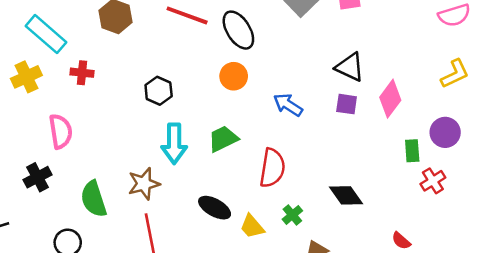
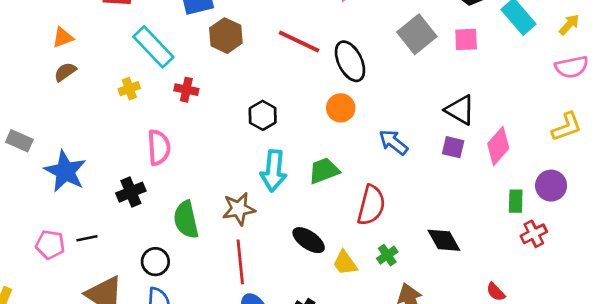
yellow cross: (26, 77) -> (129, 89), size x0.7

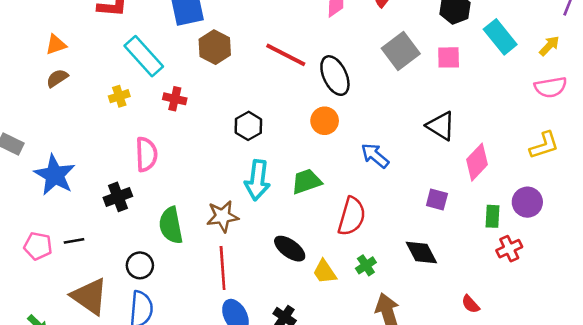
purple square: (453, 147) -> (437, 200), moved

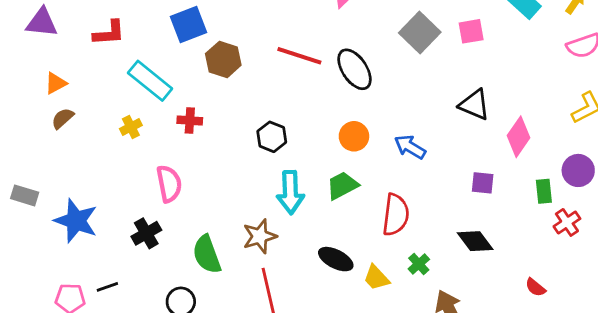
orange circle: (325, 121) -> (354, 136), moved

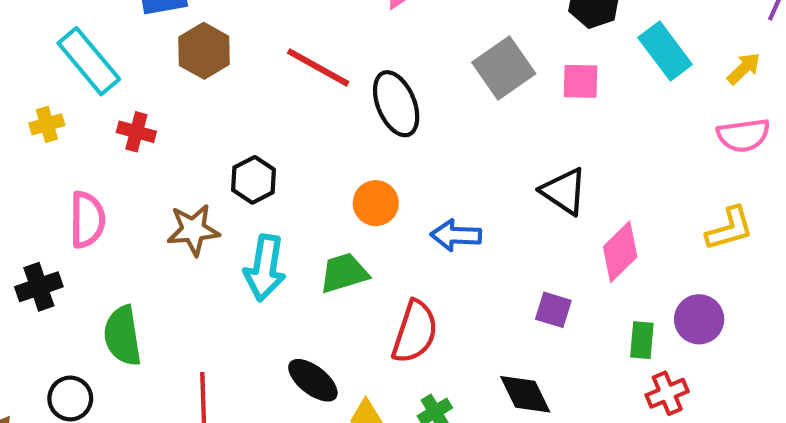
blue arrow: (410, 147) -> (456, 235), turned -40
brown star: (260, 236) -> (193, 230), moved

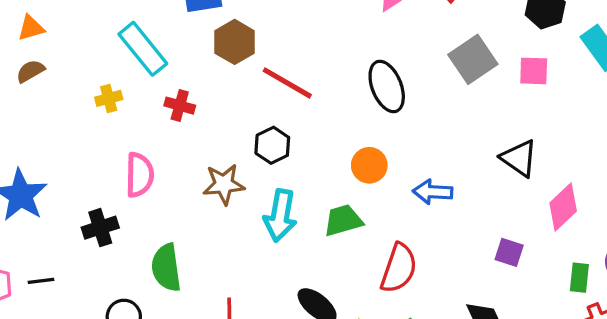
red line: (318, 67) -> (287, 83), moved

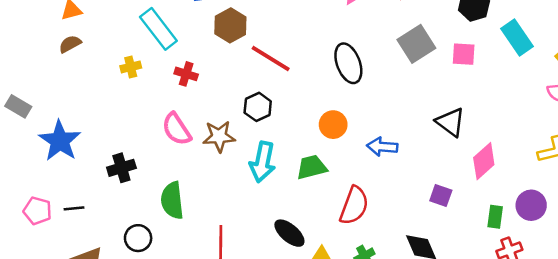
pink semicircle: (140, 175) -> (177, 129), moved, turned 144

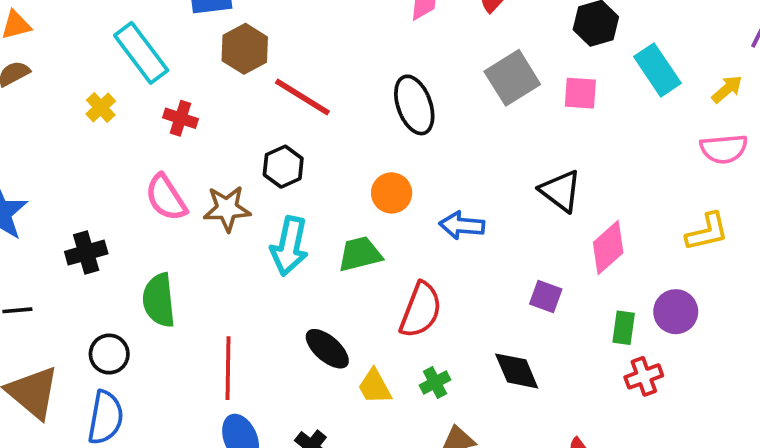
yellow cross: (131, 67) -> (101, 108), turned -30

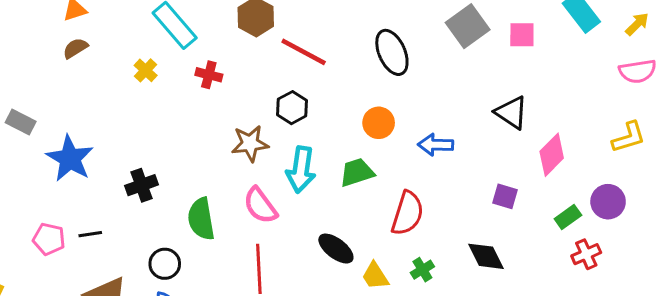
pink semicircle: (166, 198) -> (260, 206), moved
green rectangle: (624, 328) -> (568, 217), turned 50

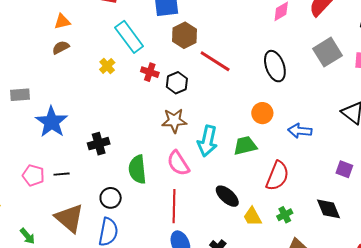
black hexagon: (292, 108) -> (177, 83), moved
gray rectangle: (21, 122) -> (20, 95), turned -36

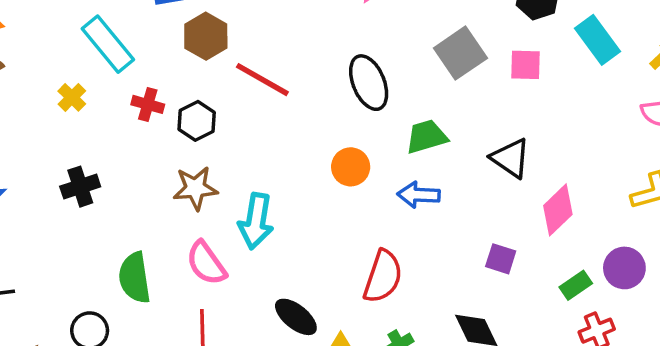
black cross: (99, 144) -> (80, 187), moved
green trapezoid: (245, 146) -> (426, 137), moved

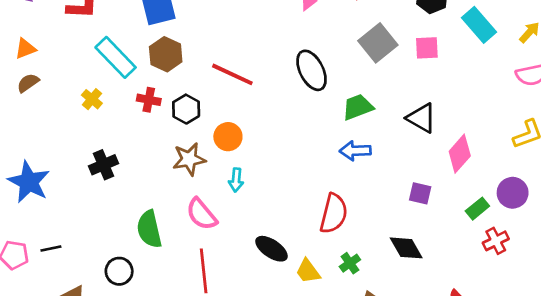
brown hexagon: (206, 36) -> (166, 54), moved
orange circle: (351, 167) -> (228, 137), moved
cyan arrow: (256, 221) -> (236, 180), size x0.6

